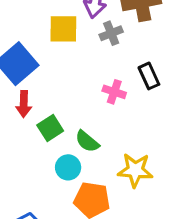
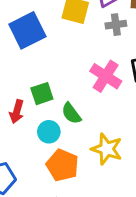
pink cross: (114, 92) -> (106, 76), size x1.5
red arrow: (24, 104) -> (17, 112), moved

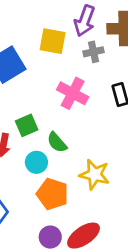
pink cross: (106, 76) -> (73, 93), moved

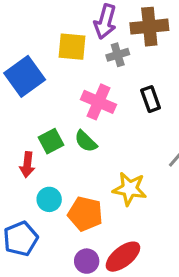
green semicircle: (57, 142) -> (86, 141), moved
cyan circle: (36, 162) -> (49, 199), moved

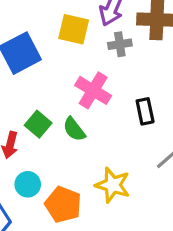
black rectangle: (151, 99) -> (145, 111), moved
green square: (51, 141) -> (38, 124), turned -30

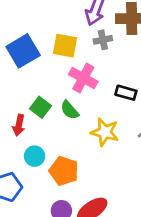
yellow square: (74, 29) -> (65, 46), moved
black rectangle: (145, 111) -> (126, 93), turned -60
yellow star: (113, 185) -> (105, 132), moved

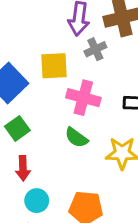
green square: (40, 107) -> (17, 128), moved, turned 30
cyan circle: (35, 156) -> (37, 201), moved

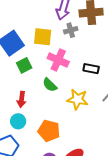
green square: (17, 128) -> (24, 65), moved
red arrow: (23, 168) -> (21, 99), moved

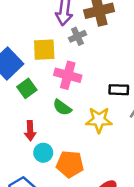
black rectangle: (91, 69) -> (119, 90), moved
cyan circle: (18, 121) -> (43, 153), moved

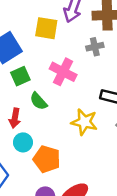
gray cross: (77, 36) -> (95, 47), moved
yellow square: (44, 50) -> (46, 28), moved
green semicircle: (62, 107) -> (38, 101), moved

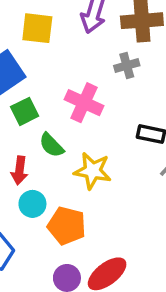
yellow square: (46, 28) -> (37, 28), moved
yellow star: (84, 122) -> (93, 171), moved

